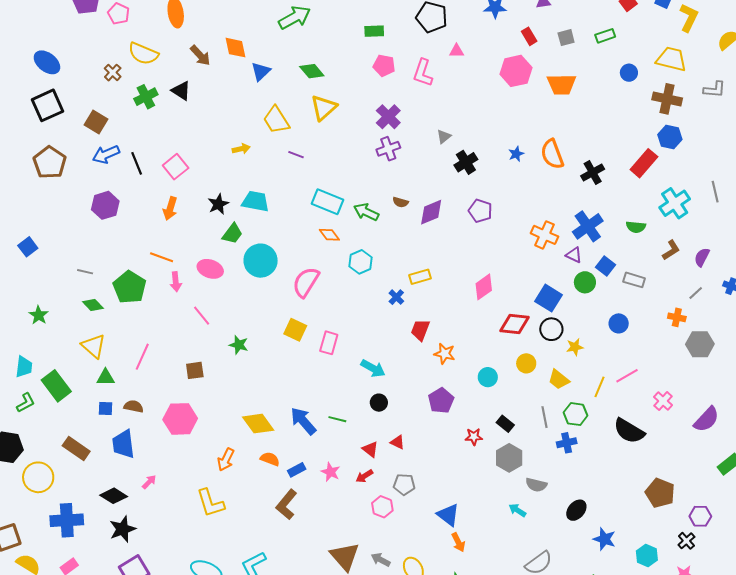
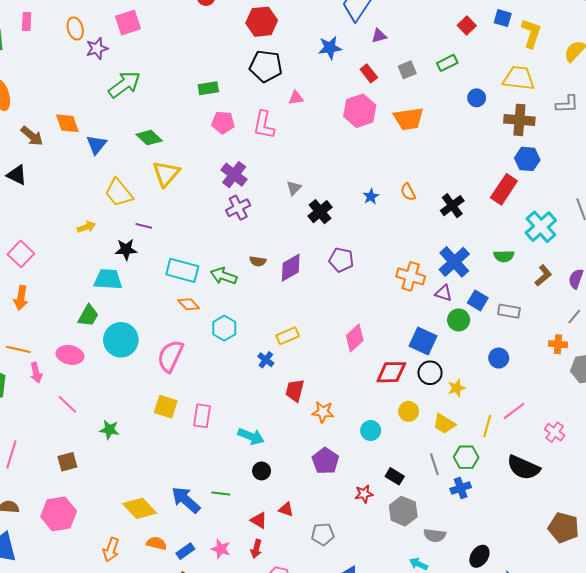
orange semicircle: (552, 154) -> (408, 192), size x0.6
black star: (218, 204) -> (126, 249), moved, turned 30
red arrow: (364, 476) -> (256, 549), turned -36
gray pentagon: (404, 484) -> (323, 534), moved

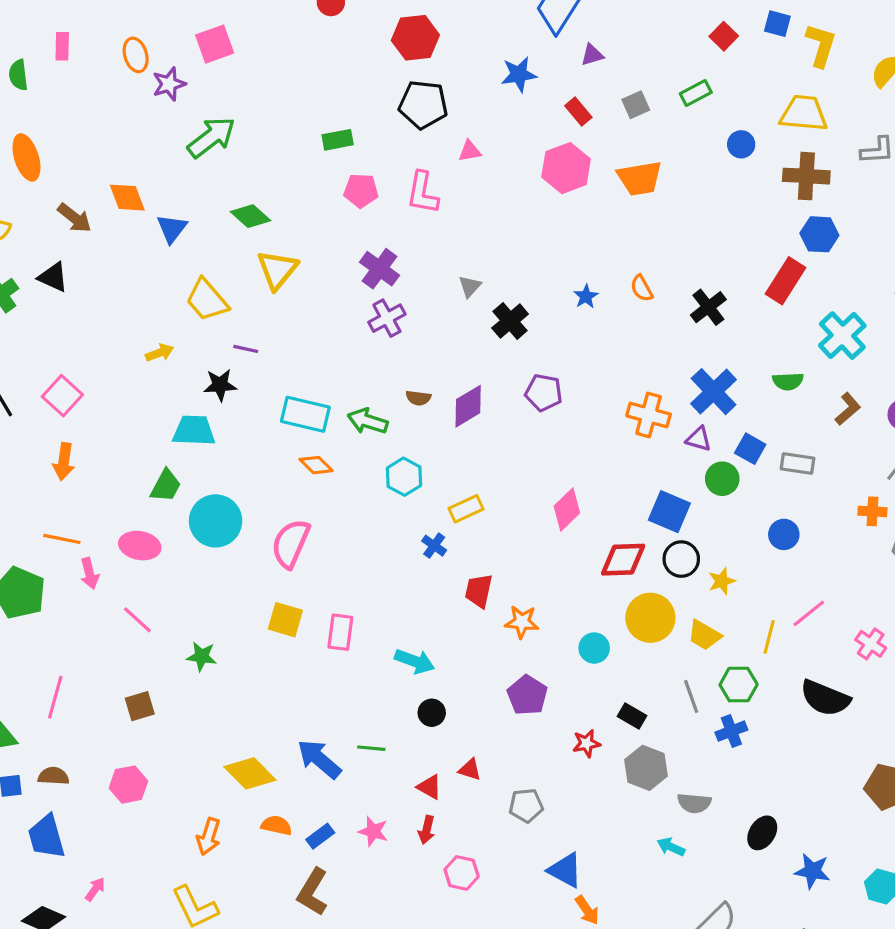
cyan hexagon: (224, 328) -> (404, 477), moved
yellow circle: (409, 411) -> (650, 618), size x1.6
pink hexagon: (59, 514) -> (128, 785), size x0.7

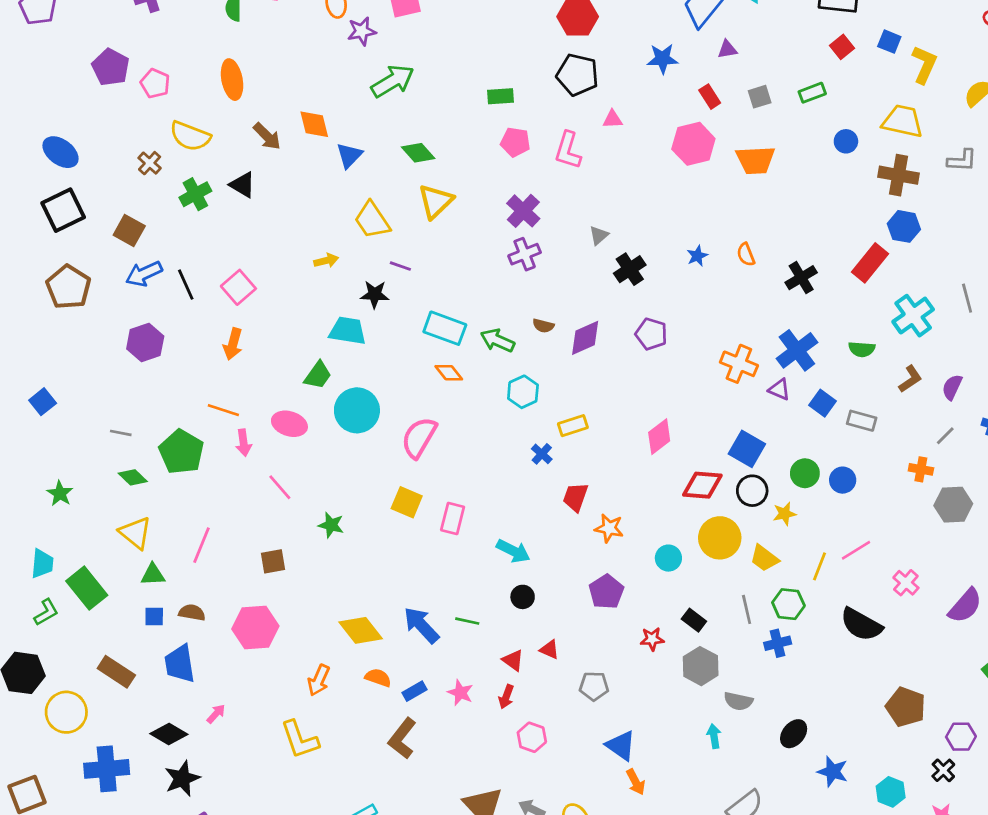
green circle: (722, 479) -> (805, 473), moved
pink hexagon: (128, 785) -> (255, 627), size x1.4
cyan arrow: (671, 847) -> (714, 736), turned 50

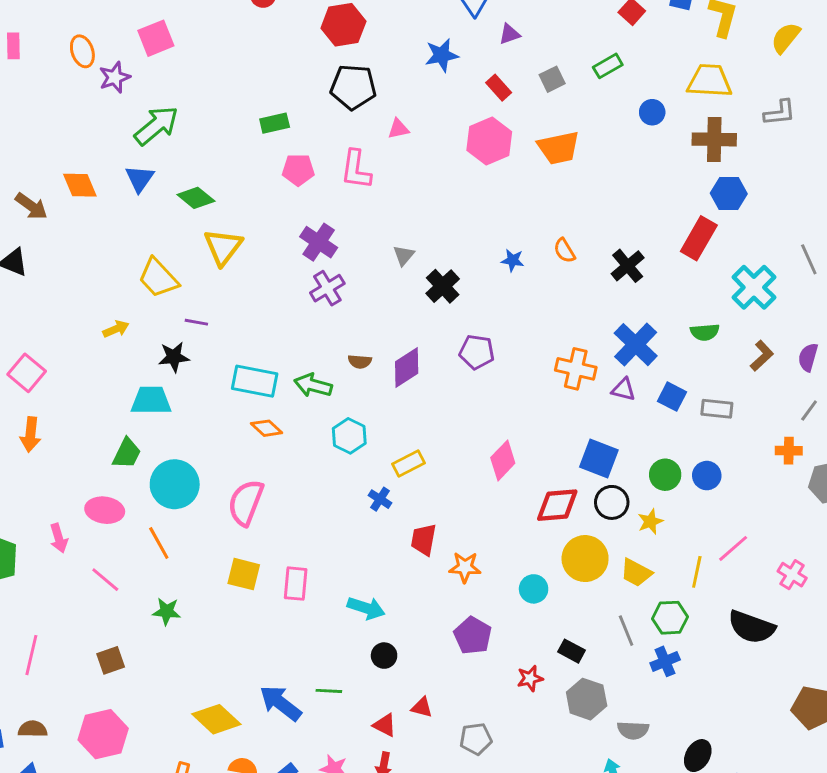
blue triangle: (349, 155) -> (140, 179), moved
blue star: (697, 256) -> (513, 260), turned -30
orange line: (223, 410) -> (159, 543), moved, turned 52

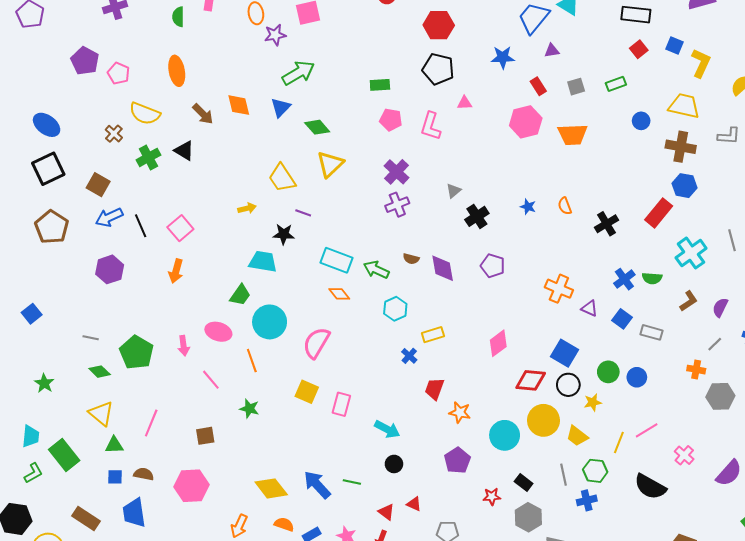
blue cross: (636, 345) -> (624, 279), moved, size x0.7
purple diamond: (407, 367) -> (443, 268), turned -76
cyan circle: (534, 589) -> (505, 435), size x1.5

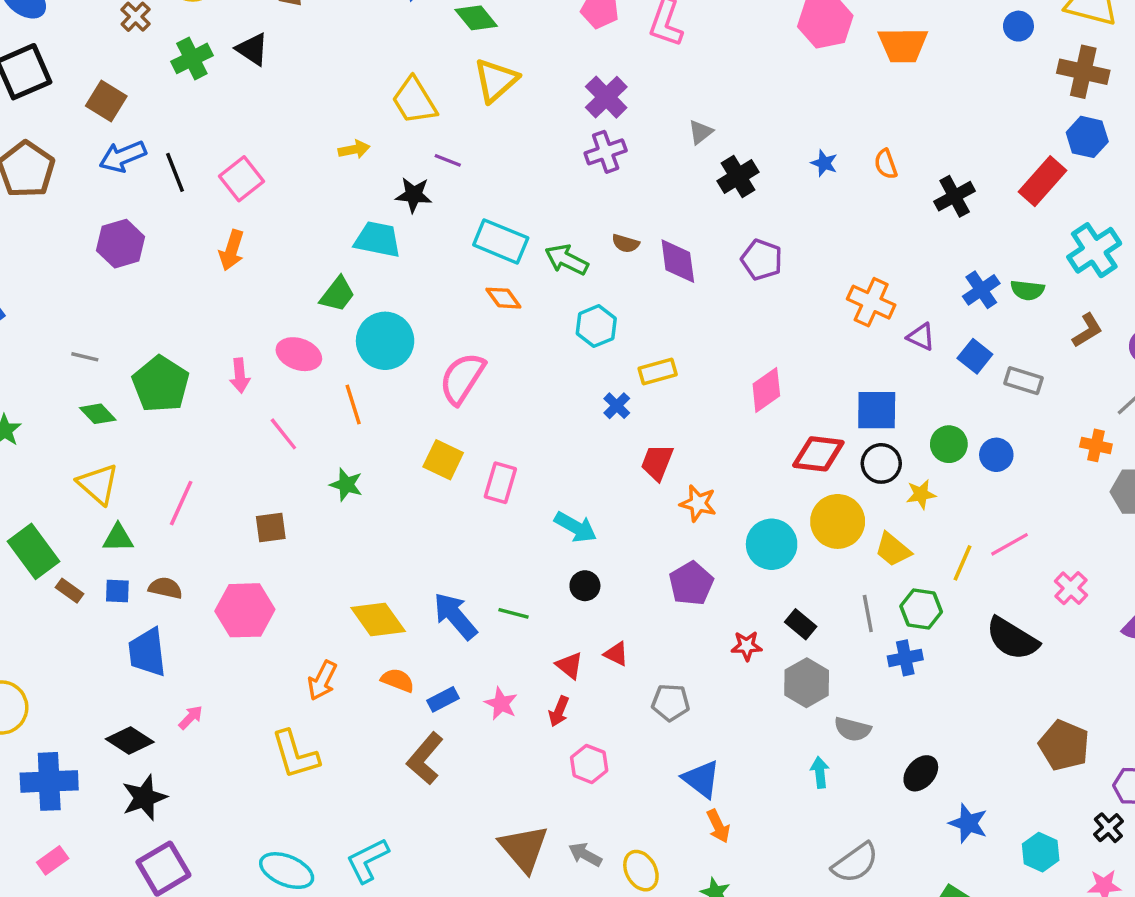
blue square: (565, 353) -> (877, 410), turned -32
brown rectangle: (86, 519) -> (69, 591), moved, size x0.6

